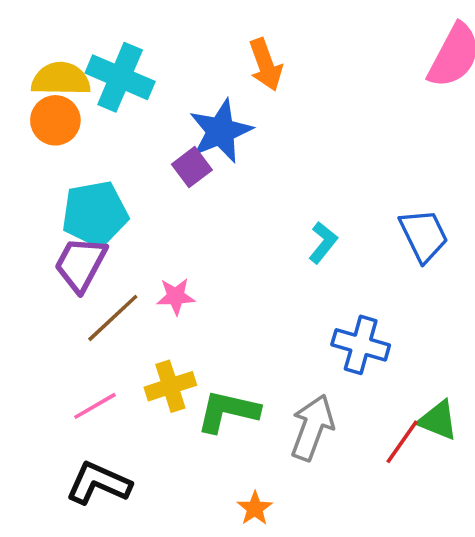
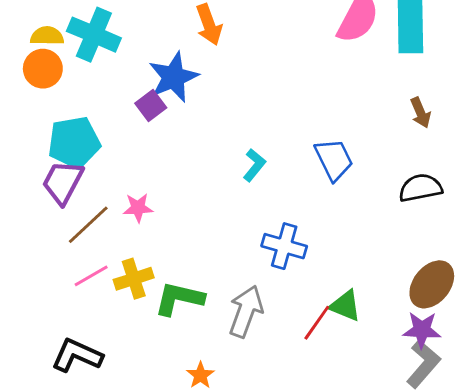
yellow semicircle: (61, 79) -> (47, 36), size x0.7
pink line: (95, 406) -> (91, 276), moved

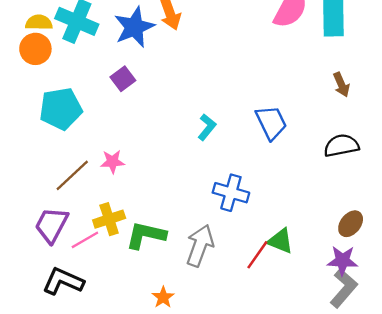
blue star: (173, 77) -> (134, 27), moved
purple trapezoid: (63, 182) -> (52, 225), moved
pink line: (91, 276) -> (85, 240), moved
brown ellipse: (432, 284) -> (351, 224), size x0.7

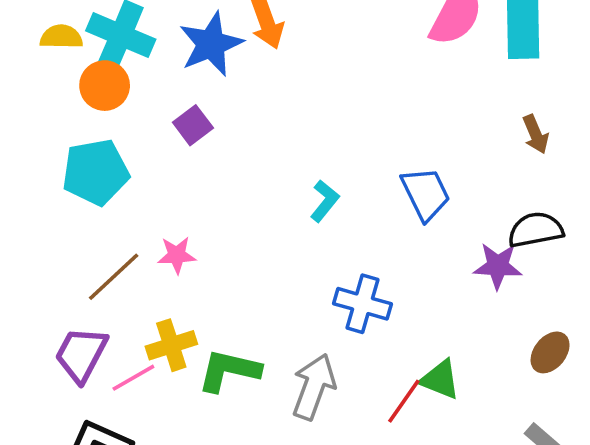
orange circle: (35, 49) -> (105, 86), moved
purple star: (343, 261) -> (498, 266), moved

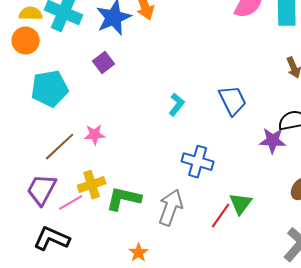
orange circle: (105, 86) -> (26, 41), moved
green triangle: (440, 380) -> (241, 204), turned 45

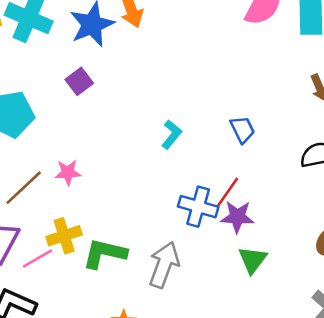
blue trapezoid: (233, 101) -> (242, 129), size x0.7
purple star: (273, 141) -> (237, 217), moved
red line: (221, 216) -> (227, 193), moved

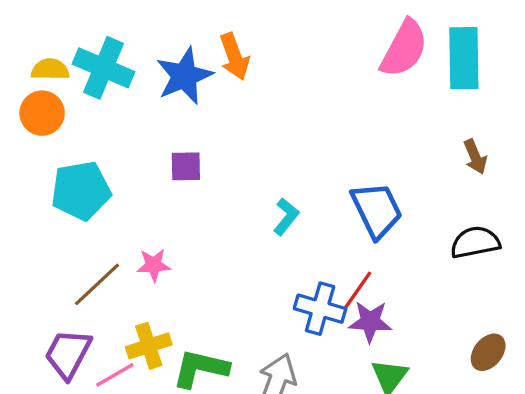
purple square: (79, 81) -> (186, 166), moved, turned 36
blue trapezoid: (242, 129) -> (377, 210), size x1.6

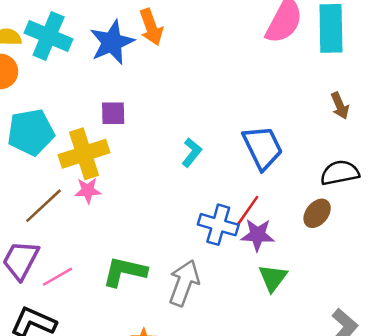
yellow cross: (149, 346) -> (84, 154), moved, size x1.4
brown ellipse: (488, 352) -> (317, 213), moved

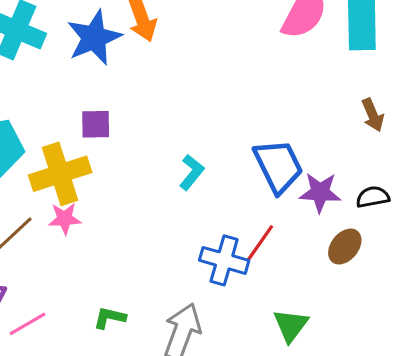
black semicircle: (340, 173) -> (373, 197), size x0.7
purple star: (258, 235) -> (320, 192), moved
green L-shape: (125, 272) -> (110, 318), size x0.6

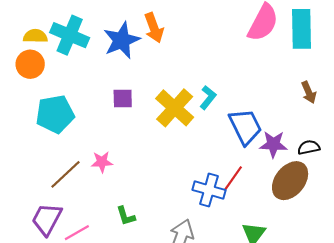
cyan L-shape: (192, 172) -> (208, 97), moved
yellow cross: (60, 174) -> (175, 108), moved, turned -30
brown ellipse: (345, 247) -> (290, 181), size x1.6
green L-shape: (110, 318) -> (126, 216), moved, turned -120

